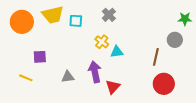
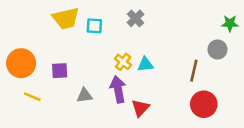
orange circle: (22, 22) -> (21, 63), moved
yellow cross: (102, 42) -> (123, 62), moved
purple square: (40, 57) -> (60, 71), moved

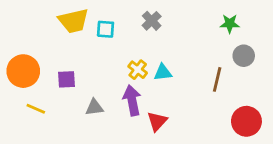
green star: (230, 23) -> (230, 24), moved
red circle: (204, 104) -> (246, 121), moved

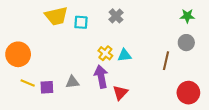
green star: (230, 24) -> (187, 16), moved
purple square: (66, 79) -> (47, 87), moved

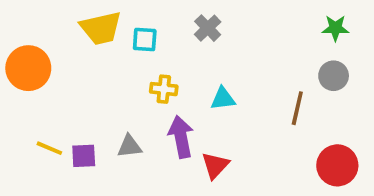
yellow cross: (105, 53) -> (164, 89), moved, turned -32
orange circle: (18, 54) -> (28, 68), moved

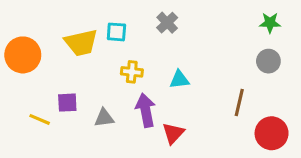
yellow trapezoid: (101, 28) -> (81, 43), moved
brown line: (297, 108) -> (239, 103), moved
purple square: (84, 156) -> (67, 103), moved

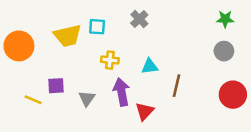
brown line: (239, 103) -> (177, 86), moved
gray triangle: (104, 118) -> (87, 98), turned -48
red circle: (272, 133) -> (233, 95), moved

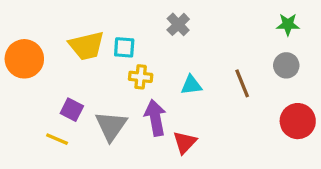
cyan square: (97, 27) -> (124, 47), moved
purple square: (56, 86) -> (72, 110), turned 30
brown line: (177, 86) -> (242, 83), moved, turned -35
gray triangle: (87, 98) -> (111, 126), size x1.5
yellow line: (33, 100) -> (57, 139), moved

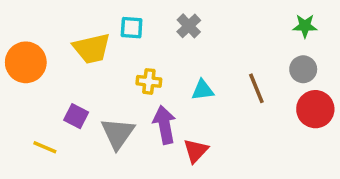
cyan square: (124, 47) -> (132, 28), moved
red circle: (298, 121) -> (315, 109), moved
yellow line: (57, 139) -> (45, 147), moved

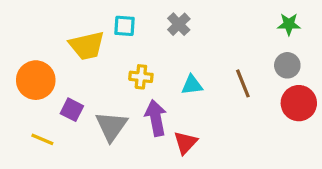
orange circle: (26, 62) -> (36, 80), moved

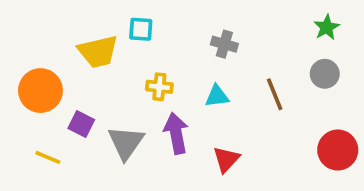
gray cross: (179, 24) -> (224, 44), moved, turned -30
green star: (289, 24) -> (327, 27), turned -30
red circle: (299, 103) -> (338, 150), moved
red triangle: (185, 143) -> (226, 159), moved

